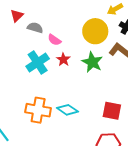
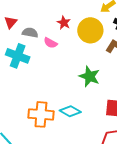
red star: (63, 60) -> (64, 23), moved
cyan cross: (38, 62) -> (18, 56), moved, turned -30
green star: (92, 62) -> (89, 76), moved

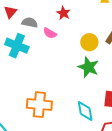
yellow circle: (90, 30) -> (89, 42), moved, size x0.7
cyan diamond: (70, 111) -> (85, 111), moved, turned 50

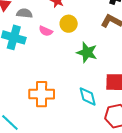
pink semicircle: (50, 33) -> (46, 31), moved
yellow circle: (89, 42) -> (69, 24), moved

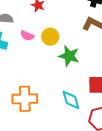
yellow circle: (69, 24) -> (50, 37), moved

